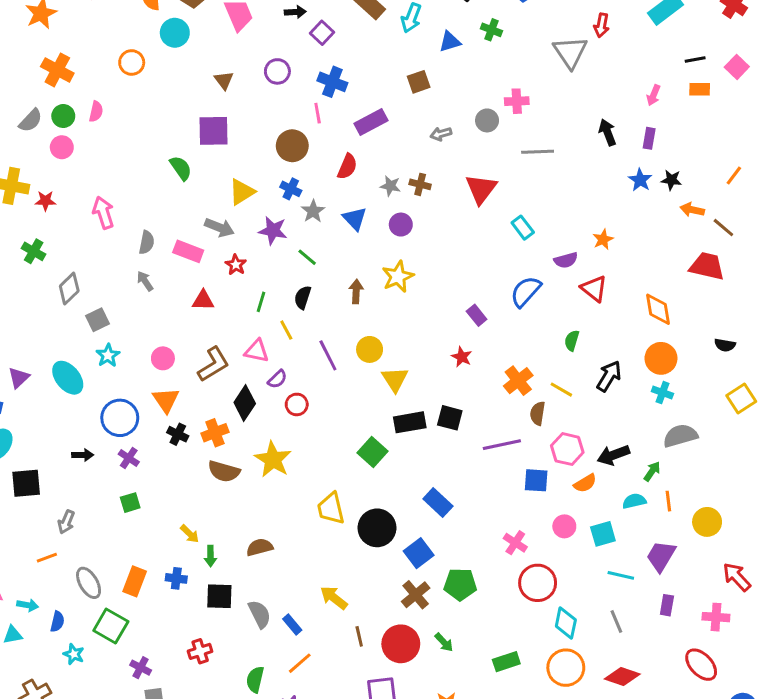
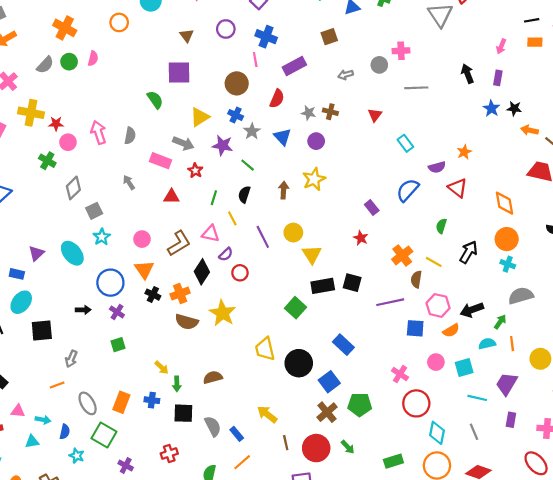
pink circle: (62, 147) -> (68, 142), moved
red triangle: (481, 189) -> (375, 115), size x0.6
gray semicircle: (147, 242) -> (130, 136), moved

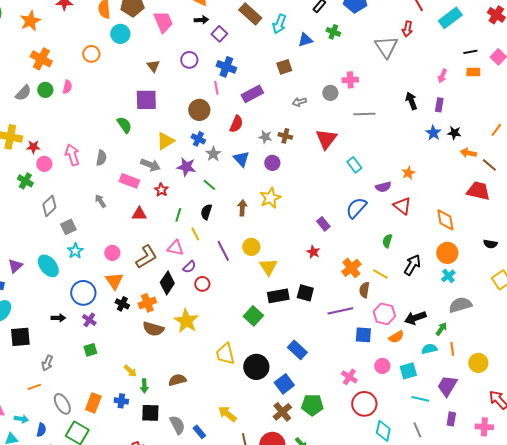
red triangle: (375, 115) -> (326, 139), size x1.6
cyan cross: (508, 264) -> (448, 276), turned 32

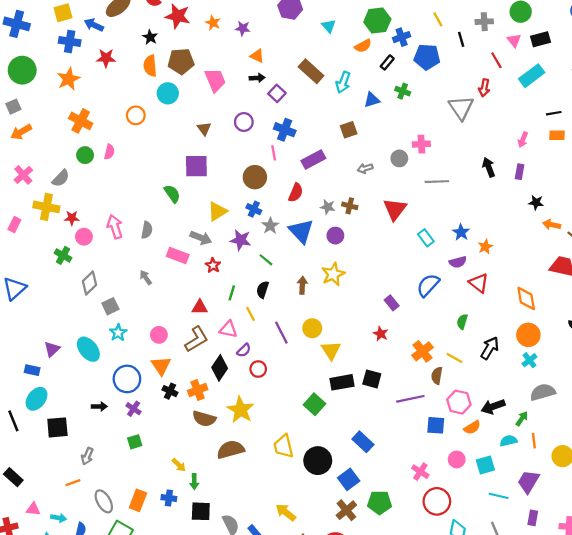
gray semicircle: (23, 93) -> (61, 178), moved
blue star: (433, 133) -> (461, 232), moved
blue triangle: (241, 159) -> (301, 231), size x1.4
red triangle: (139, 214) -> (200, 307), moved
brown semicircle: (177, 380) -> (231, 450), moved, size x1.4

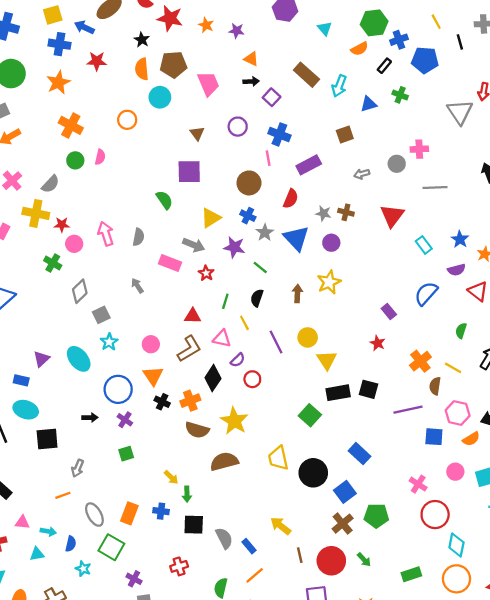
cyan ellipse: (37, 399) -> (26, 410), turned 70

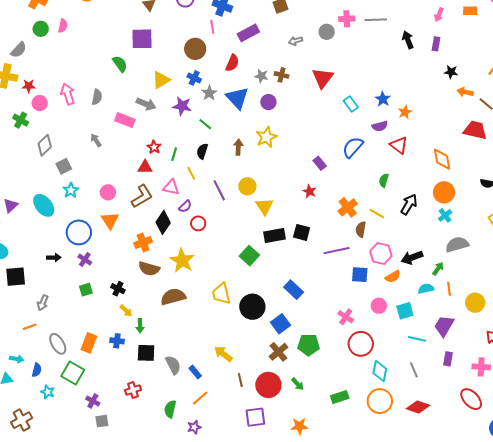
gray line: (435, 187) -> (376, 20), moved
red star: (206, 273) -> (154, 147), moved
black cross: (162, 402) -> (118, 289), moved

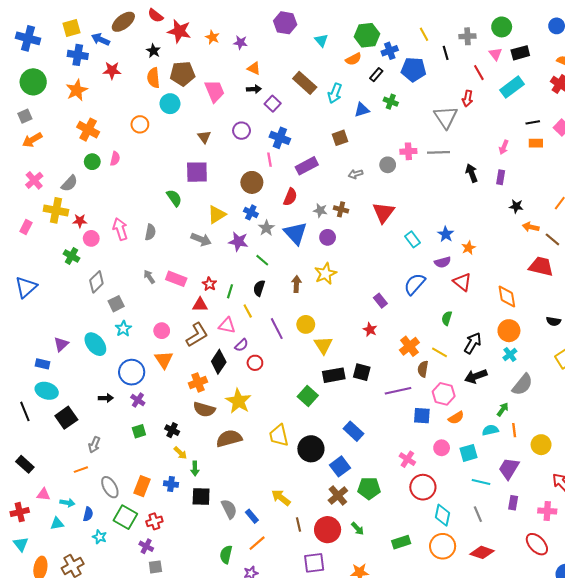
pink rectangle: (125, 120) -> (176, 279), moved
gray semicircle: (457, 245) -> (522, 385), turned 145
black arrow: (412, 258) -> (476, 376), moved
black square: (16, 277) -> (66, 418), turned -30
red cross: (133, 390) -> (154, 521), moved

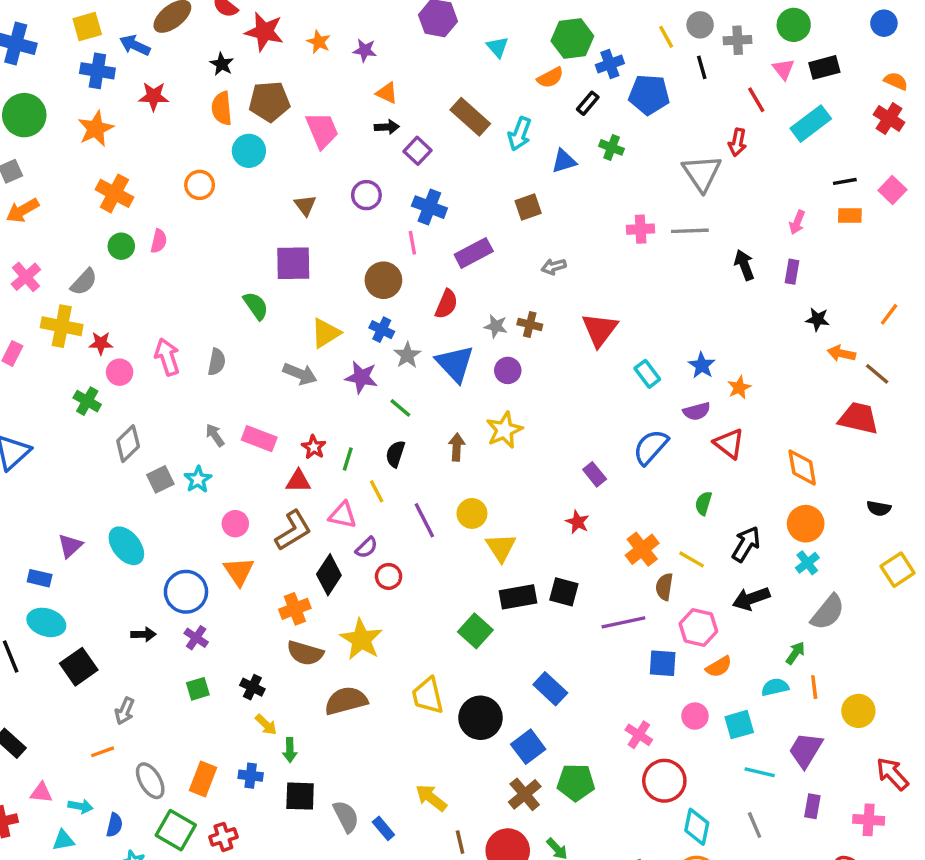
gray circle: (388, 165) -> (700, 25), moved
cyan star: (123, 329) -> (198, 479), moved

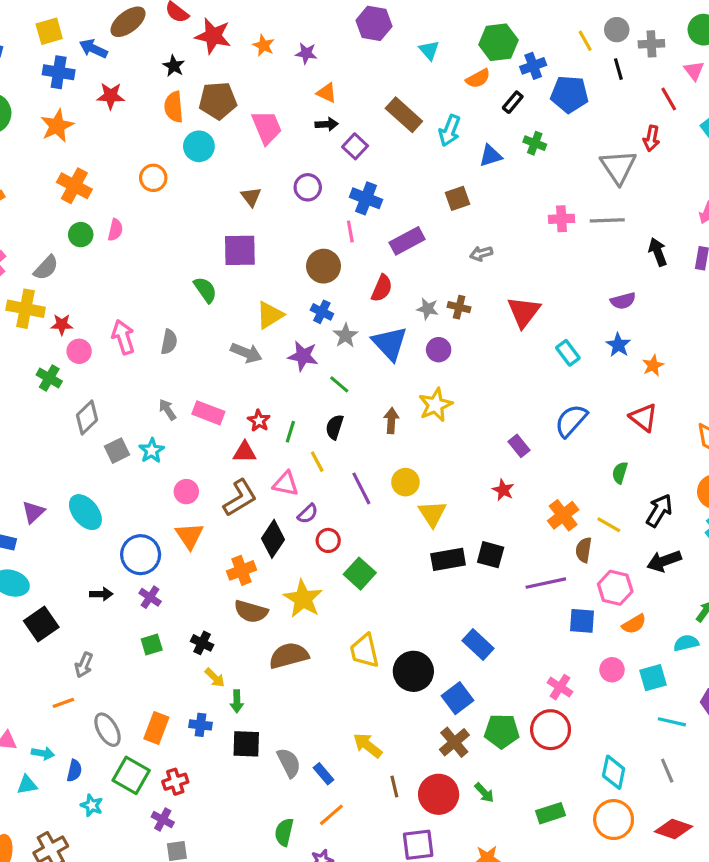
purple semicircle: (697, 411) -> (623, 301), moved
green square: (475, 631) -> (360, 574), moved
red circle: (664, 781) -> (551, 730), moved

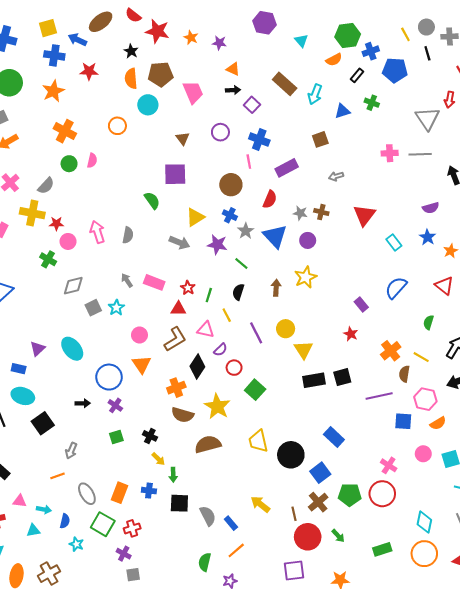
gray diamond: (87, 417) -> (73, 286), turned 30
black square: (491, 555) -> (342, 377), turned -30
brown line: (394, 786) -> (294, 514), moved

